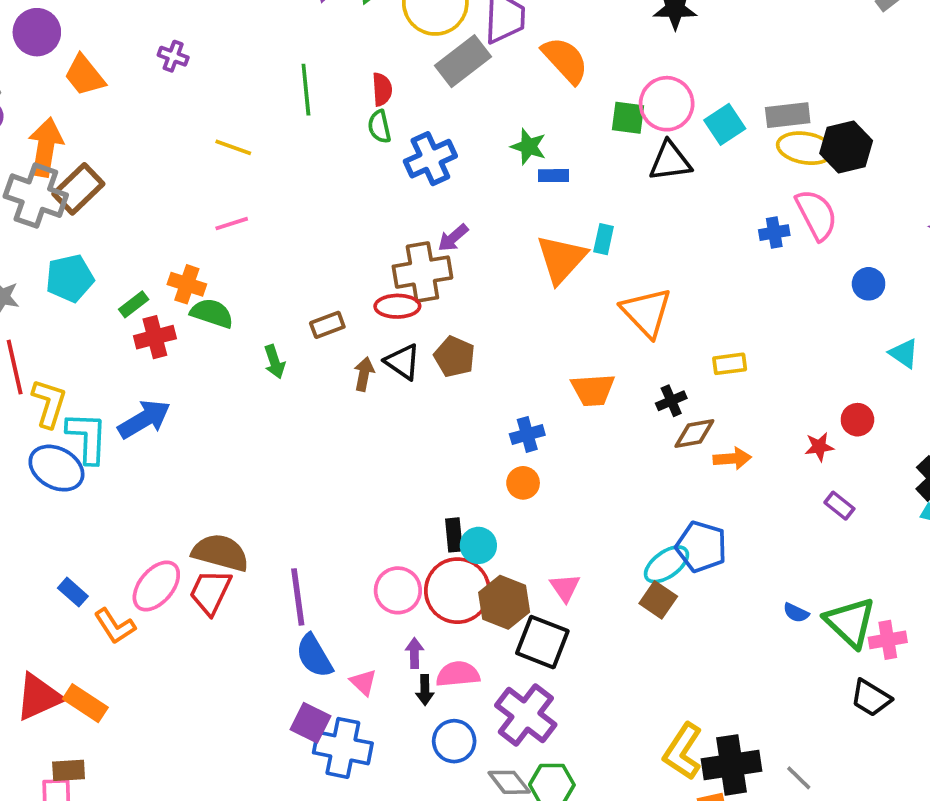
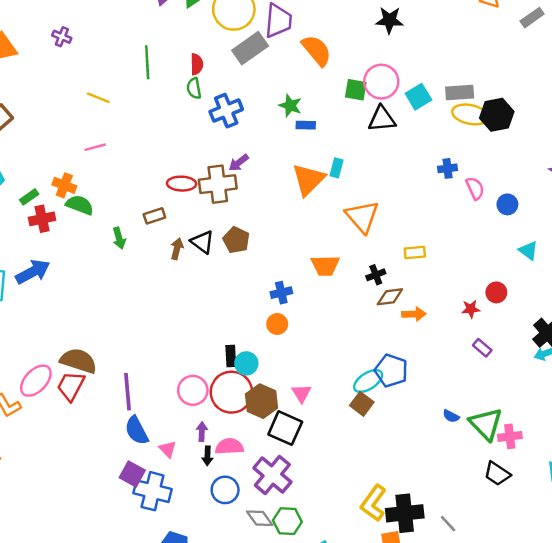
pink semicircle: (816, 215) -> (475, 188), moved, size x0.7
red ellipse: (397, 306) -> (182, 184), moved

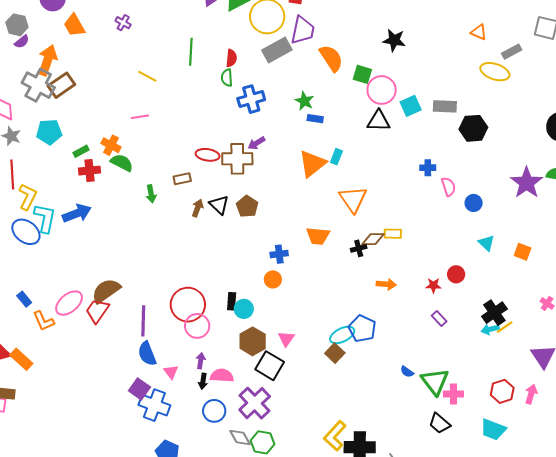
green square: (356, 90) -> (362, 74), moved
yellow ellipse: (470, 114) -> (495, 72), moved
brown diamond: (390, 297) -> (373, 239), moved
brown semicircle: (78, 361) -> (106, 291), turned -60
red circle: (231, 392) -> (188, 305), moved

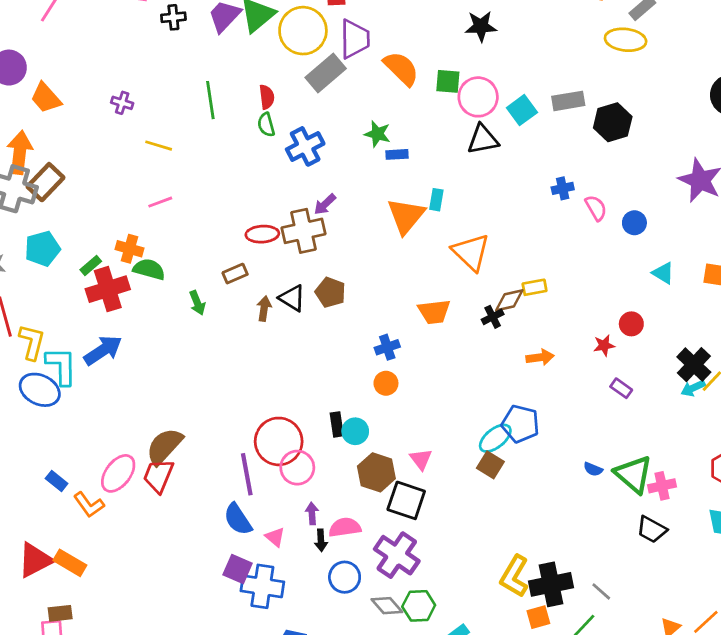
purple cross: (123, 23) -> (122, 103), moved
red cross: (89, 171) -> (108, 289), size x1.4
purple line: (143, 321) -> (247, 474), moved

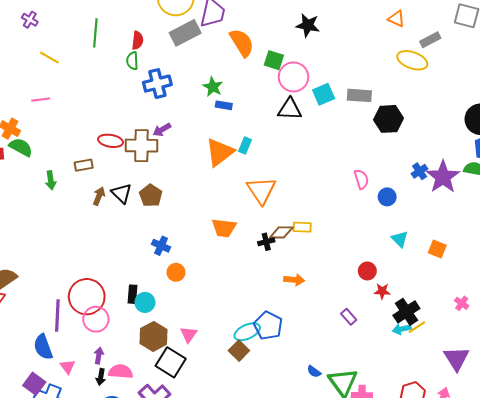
blue cross: (563, 188) -> (420, 171), moved, turned -35
red star: (604, 345) -> (382, 291), moved
blue cross: (387, 347) -> (161, 246), moved, turned 30

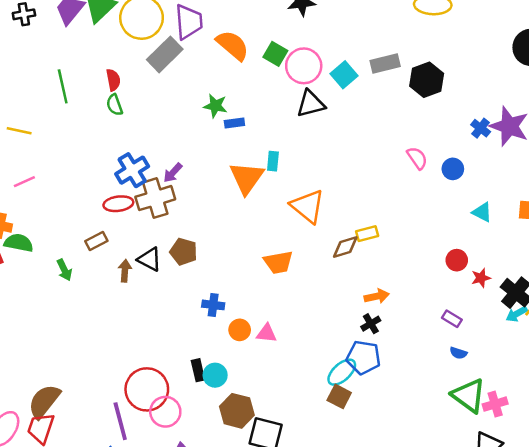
green square: (274, 60) -> (275, 54), turned 30
blue cross: (157, 84) -> (132, 170), moved
black cross: (266, 242) -> (371, 324), moved
pink triangle: (189, 334) -> (267, 333), moved, turned -42
blue semicircle: (314, 372) -> (458, 353), moved

